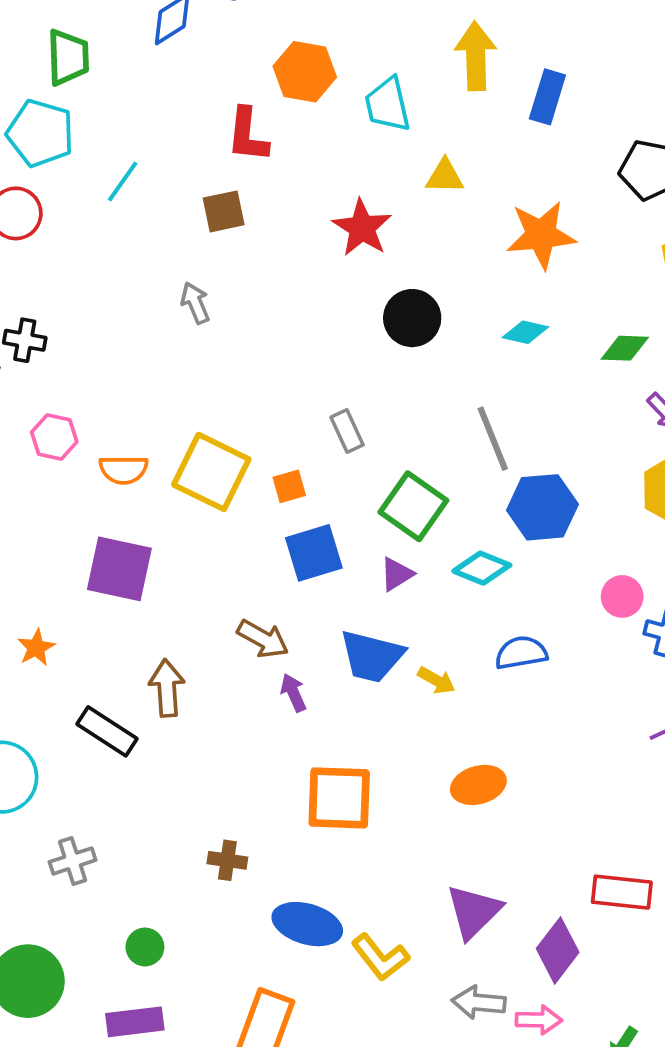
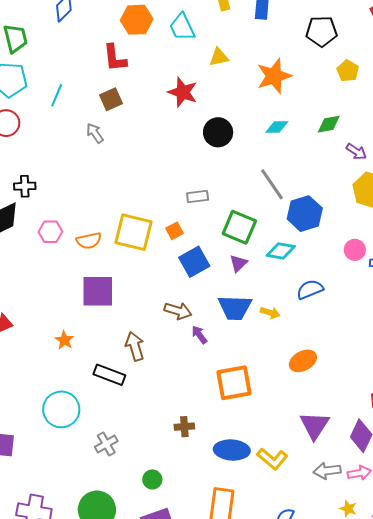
gray arrow: (195, 303) -> (95, 133), moved
gray rectangle: (347, 431) -> (198, 197), turned -60

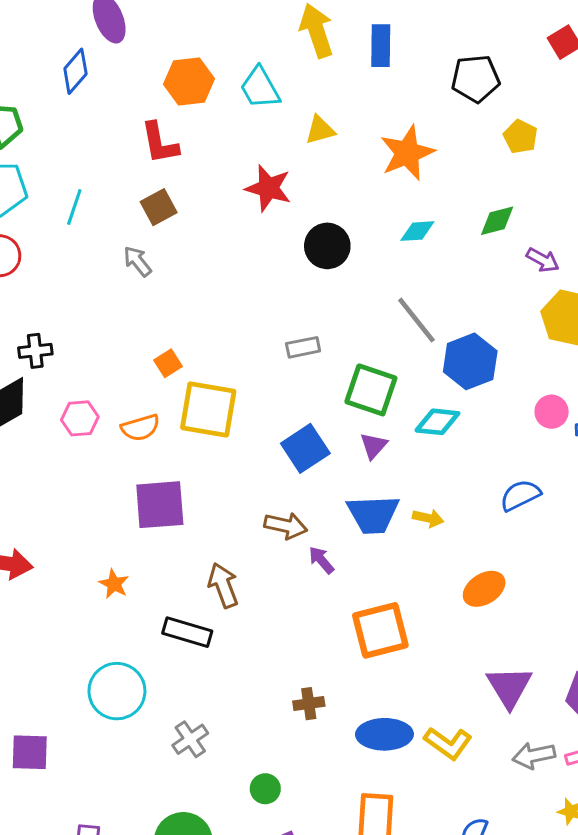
orange square: (174, 231) -> (168, 363), moved
blue semicircle: (310, 289) -> (520, 495), moved

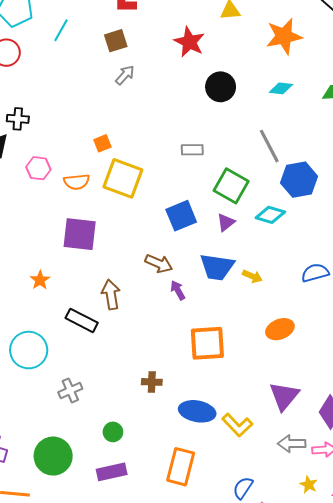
gray arrow: (138, 261) -> (125, 75), moved, turned 70

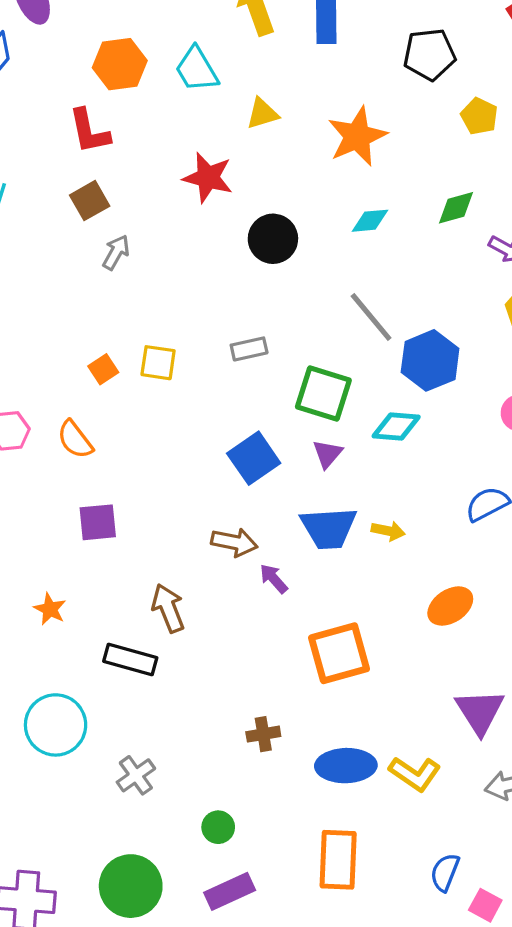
yellow square: (123, 178) -> (158, 363), moved, size x0.6
orange semicircle: (77, 182) -> (75, 440), turned 70
purple square: (80, 234) -> (98, 522), size x0.7

